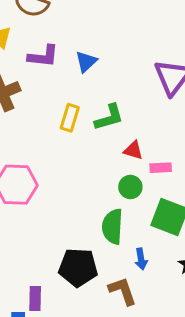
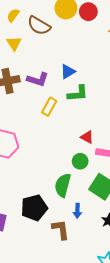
purple L-shape: (43, 56) -> (38, 79), moved
green L-shape: (109, 117) -> (78, 93), moved
black pentagon: (78, 267) -> (34, 208), turned -30

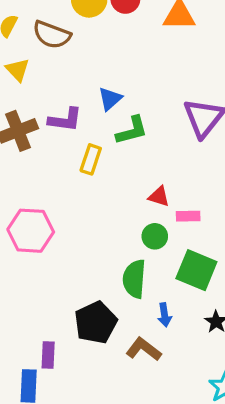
brown L-shape: (61, 230) -> (144, 349), turned -35

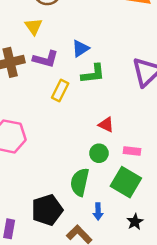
yellow triangle: (18, 70) -> (34, 27), moved
pink rectangle: (188, 216) -> (132, 151), moved

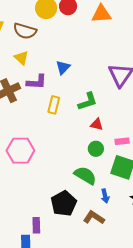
green L-shape: (93, 74) -> (88, 101), moved
green semicircle: (80, 182) -> (85, 175), turned 120

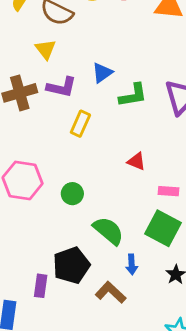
green L-shape: (88, 101) -> (133, 95), moved
green circle: (96, 149) -> (72, 194), moved
purple rectangle: (36, 225) -> (41, 286), moved

